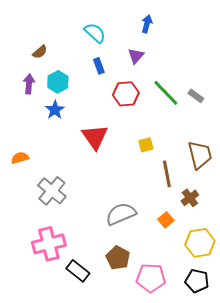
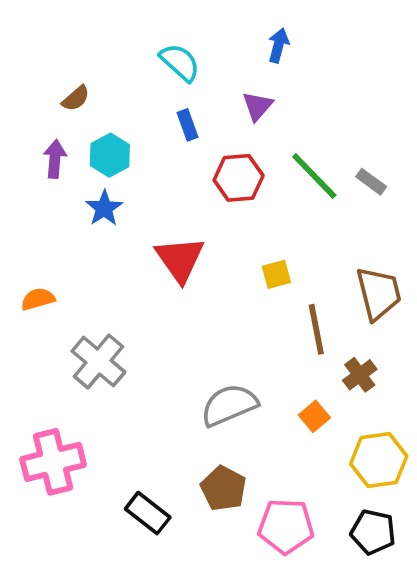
pink cross: (49, 244) -> (53, 462), moved

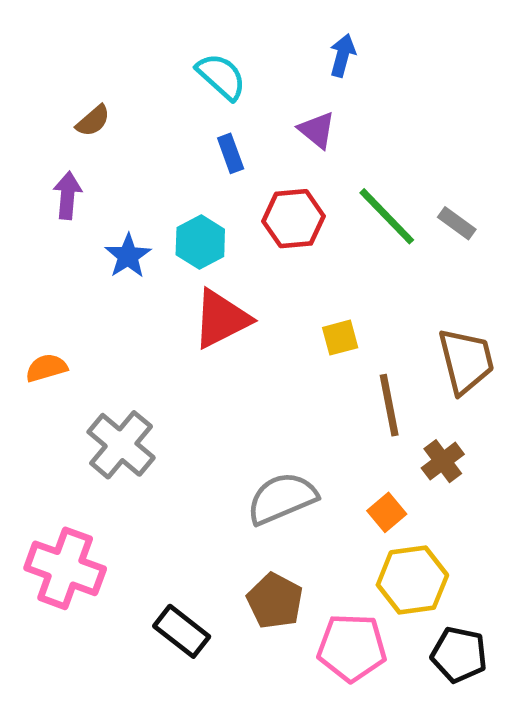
purple triangle: (258, 106) -> (317, 130), turned -32
cyan hexagon: (110, 155) -> (200, 242), moved
red triangle: (180, 259) -> (221, 319), turned 38
yellow hexagon: (379, 460) -> (412, 580), moved
pink cross: (53, 462) -> (65, 568), turned 34

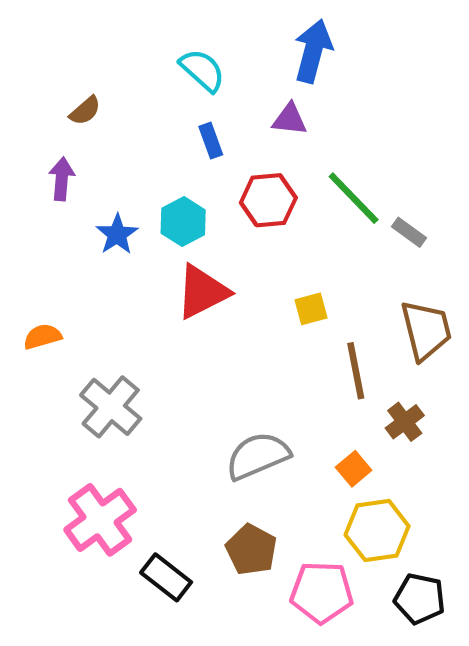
blue arrow: (343, 55) -> (313, 51), size x1.6
purple triangle: (317, 130) -> (290, 119), turned -33
gray rectangle: (457, 223) -> (409, 232), moved
pink cross: (65, 568) -> (100, 520), moved, turned 34

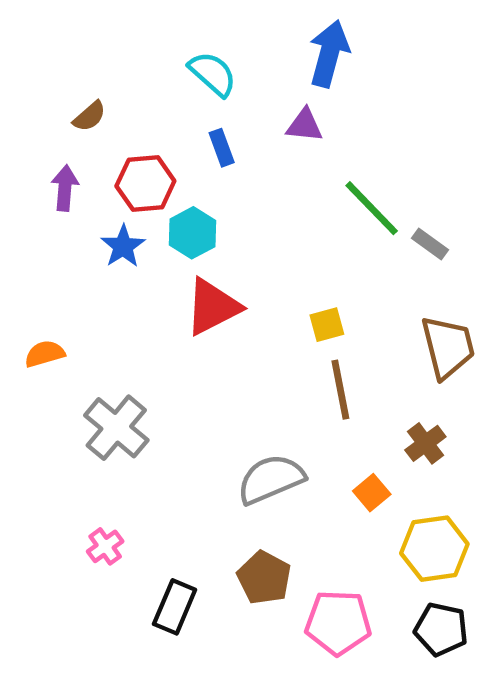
red hexagon: (268, 200) -> (145, 184), moved
brown line: (356, 371) -> (340, 390), moved
pink cross: (100, 520) -> (105, 546), size x0.5
yellow hexagon: (377, 530) -> (434, 549), moved
black rectangle: (166, 577) -> (175, 607), turned 75

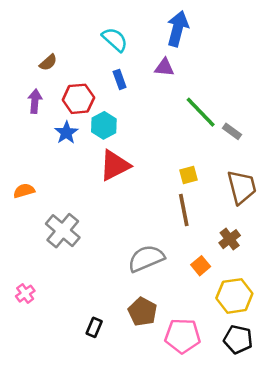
yellow square: (327, 325) -> (189, 175), moved
pink cross: (105, 546) -> (25, 294), moved
black rectangle: (175, 607) -> (94, 327), size x0.7

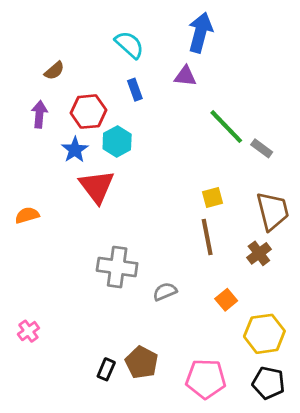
red triangle: (115, 165) -> (97, 187), moved, turned -40
gray cross: (63, 231) -> (117, 267), moved, turned -32
brown cross: (230, 239) -> (259, 253), moved
gray semicircle: (146, 258) -> (165, 292), size x0.6
brown pentagon: (143, 312) -> (142, 362), moved

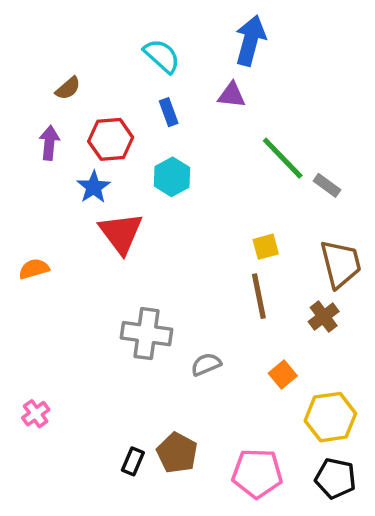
cyan hexagon: (117, 142) -> (172, 177), moved

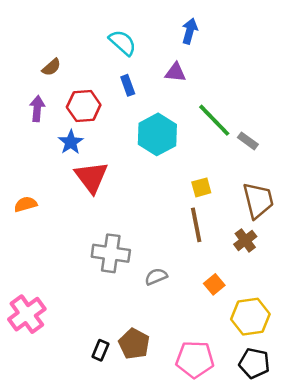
blue arrow: (250, 41) -> (190, 31), size x0.7
cyan hexagon: (172, 177) -> (157, 134), moved, size x1.4
pink cross: (36, 414) -> (27, 314), size x1.8

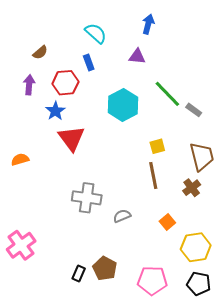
blue rectangle: (128, 85) -> (89, 63), moved

